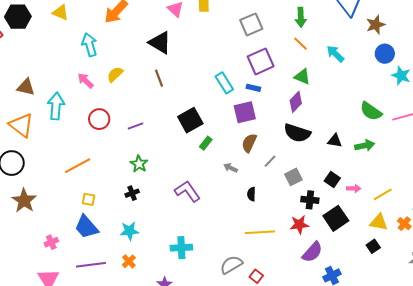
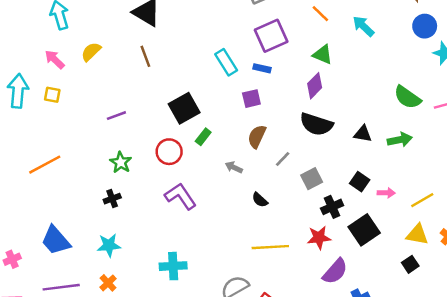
purple square: (245, 112) -> (251, 99), size x0.7
red circle: (99, 119) -> (169, 152), moved
black semicircle: (251, 194) -> (260, 200), turned -48
yellow square: (89, 199) -> (52, 95), moved
black cross: (310, 200) -> (332, 207), turned -30

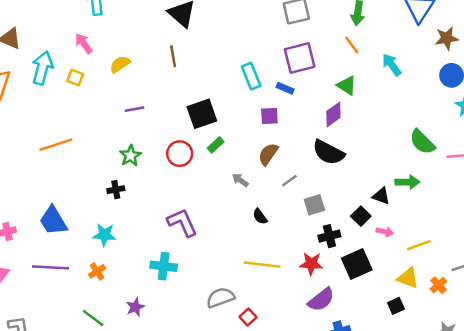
yellow semicircle: (91, 52) -> (120, 64), moved
black triangle: (363, 134) -> (381, 196), moved
purple L-shape: (181, 196) -> (182, 223), moved

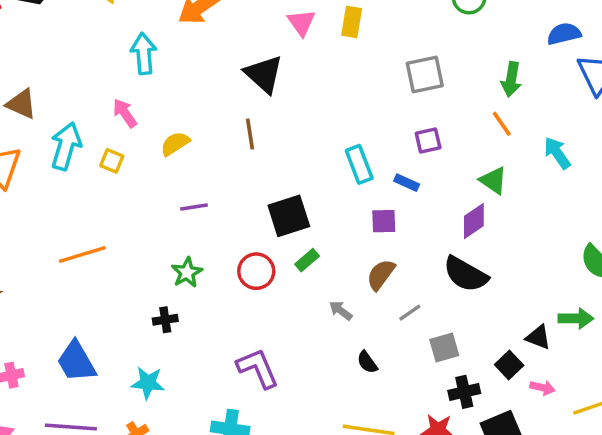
purple square: (300, 58) -> (428, 140), size x0.6

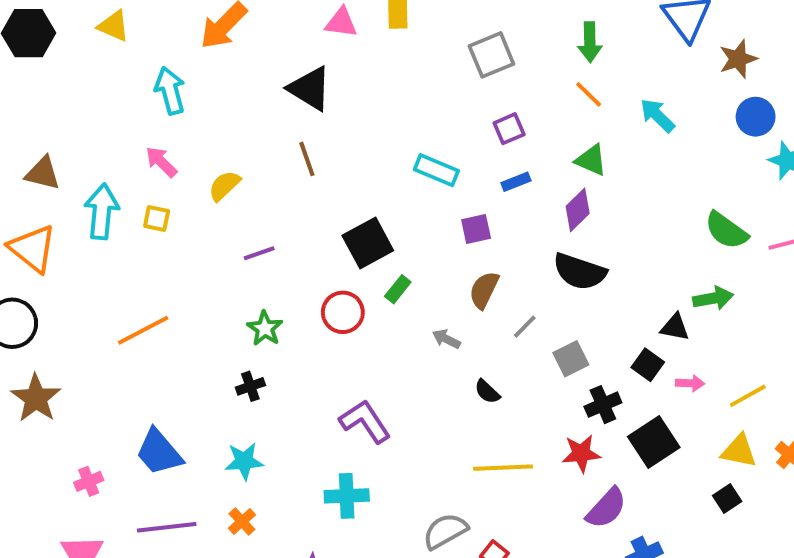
pink triangle: (301, 23) -> (341, 22), turned -36
cyan rectangle: (359, 164) -> (436, 170), turned -36
blue rectangle: (407, 183) -> (516, 182), moved, turned -35

